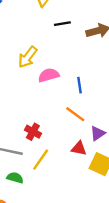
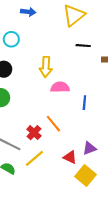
yellow arrow: (28, 57) -> (46, 67), turned -48
orange line: (75, 114) -> (53, 124), moved

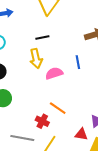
black line: (83, 46) -> (42, 38), moved
blue line: (84, 103) -> (78, 62), moved

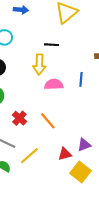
red cross: (42, 121) -> (19, 118), moved
red triangle: (81, 134) -> (65, 154), turned -40

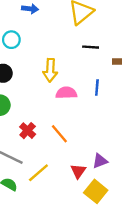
black line: (52, 45) -> (91, 47), moved
red triangle: (65, 154) -> (78, 171), turned -40

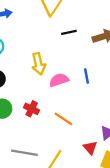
blue line: (97, 87) -> (87, 76), moved
red cross: (28, 131) -> (32, 109), moved

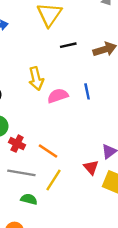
red cross: (32, 109) -> (17, 144), moved
orange line: (63, 119) -> (48, 151), moved

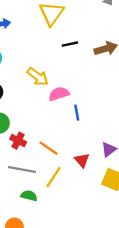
yellow arrow: (36, 79) -> (38, 77), turned -40
blue line: (87, 91) -> (77, 113), moved
red triangle: (91, 167) -> (82, 160), moved

